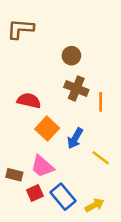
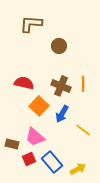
brown L-shape: (20, 29) -> (31, 24), moved
brown cross: (76, 88) -> (61, 86), moved

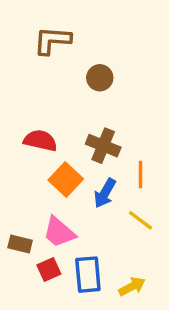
orange line: (83, 84) -> (140, 174), moved
blue rectangle: (52, 162) -> (88, 275), turned 35

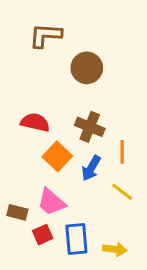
brown circle: (100, 78) -> (87, 68), size x1.4
yellow arrow: (132, 286) -> (115, 249), turned 35

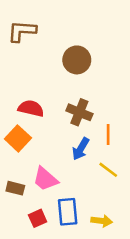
brown L-shape: (45, 35) -> (22, 31), moved
orange square: (57, 156) -> (18, 138), moved
red square: (43, 235) -> (38, 218), moved

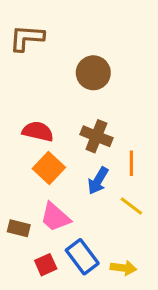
orange square: (18, 138) -> (49, 168), moved
blue rectangle: (68, 212) -> (82, 257), turned -32

